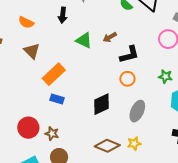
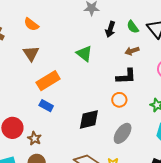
black arrow: (63, 15) -> (110, 29), moved
brown arrow: (110, 37) -> (132, 51), moved

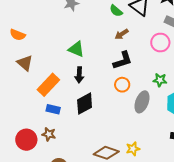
black arrow: (110, 29) -> (79, 75), moved
black diamond: (89, 119) -> (85, 104), moved
gray ellipse: (123, 133) -> (142, 102), moved
brown star: (34, 138) -> (49, 134), moved

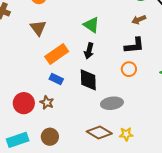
gray ellipse: (142, 102) -> (112, 103), moved, turned 50
black diamond: (85, 104) -> (88, 80), turned -75

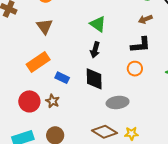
orange rectangle: (57, 54) -> (38, 62), moved

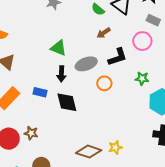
black L-shape: (141, 45) -> (117, 57), moved
blue rectangle: (62, 78) -> (40, 92), moved
gray ellipse: (118, 102) -> (86, 64), moved

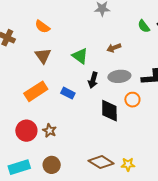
brown arrow: (104, 33) -> (114, 48), moved
green triangle: (58, 48) -> (80, 56), moved
black diamond: (67, 102) -> (109, 111), moved

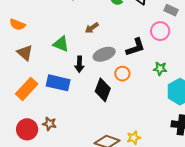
blue rectangle: (68, 93) -> (58, 83), size x1.6
black diamond: (109, 111) -> (103, 90), turned 35

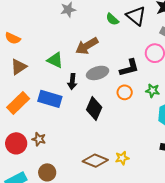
brown arrow: (92, 28) -> (87, 46), size x1.6
brown triangle: (25, 53) -> (19, 67), turned 42
orange circle: (122, 74) -> (125, 92), moved

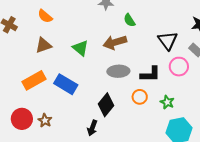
black triangle: (136, 16) -> (168, 40), moved
green semicircle: (112, 19) -> (129, 20), moved
black arrow: (72, 82) -> (92, 128), moved

